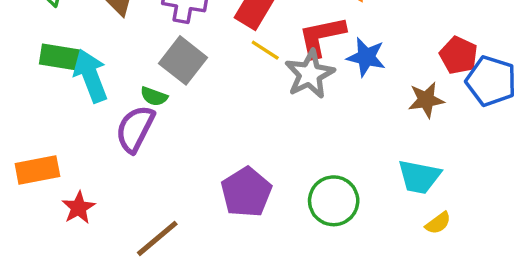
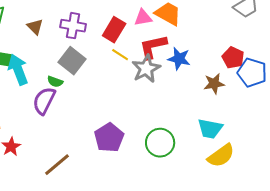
yellow semicircle: (438, 223) -> (221, 156), size x1.8

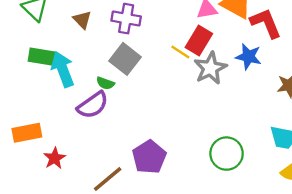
red rectangle: (114, 30) -> (199, 40), moved
red L-shape: (153, 47) -> (266, 23), moved, turned 80
purple semicircle: (44, 101) -> (93, 105), turned -152
purple pentagon: (109, 138) -> (149, 157), moved

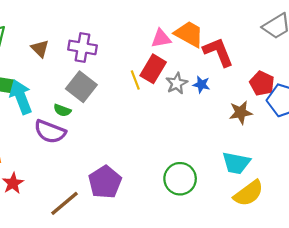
yellow line: (180, 52) -> (135, 80), turned 36
blue star: (248, 57) -> (201, 84), size x0.7
gray star: (210, 68) -> (177, 83), moved, size x0.7
purple semicircle: (93, 105) -> (50, 132), turned 56

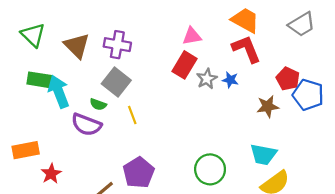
orange trapezoid: (189, 34) -> (245, 20), moved
brown triangle: (40, 49) -> (77, 46), size x1.5
yellow line: (135, 80) -> (132, 115), moved

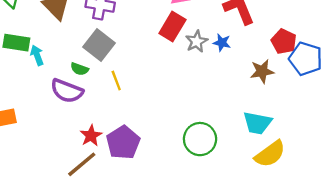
cyan arrow: (59, 92) -> (37, 55), size x0.6
red star: (51, 174) -> (91, 136), moved

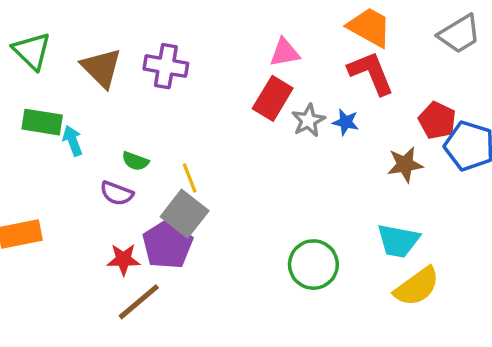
gray square: (99, 45) -> (185, 214), moved
purple semicircle: (67, 91) -> (117, 193), size x0.7
red star: (91, 136) -> (123, 259), moved, turned 30
purple pentagon: (123, 143) -> (168, 244), moved

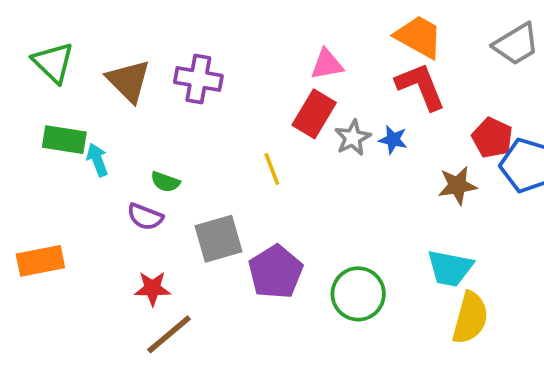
yellow line: (190, 178) -> (272, 169), moved
gray square: (185, 214) -> (219, 239), turned 36
purple pentagon: (168, 244) -> (276, 272), moved
yellow semicircle: (417, 287) -> (470, 318), turned -39

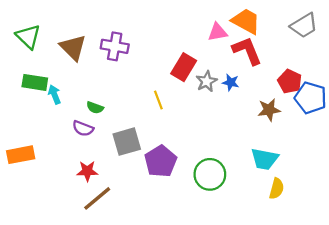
pink triangle: (327, 64) -> (218, 32), moved
yellow semicircle: (470, 318) -> (277, 189), size x0.7

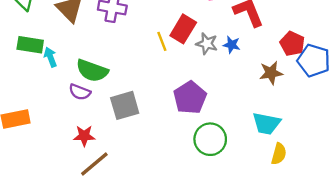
gray star: (207, 81) -> (207, 44), turned -30
yellow line: (158, 100) -> (162, 41), moved
green semicircle: (95, 108) -> (92, 71), size x1.8
purple pentagon: (161, 161) -> (190, 98), moved

